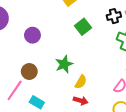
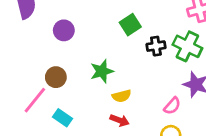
black cross: (114, 16) -> (156, 46), moved
yellow semicircle: (81, 82) -> (122, 96), turned 40

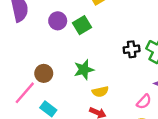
green square: (130, 25) -> (82, 25), moved
purple circle: (64, 30) -> (58, 21), moved

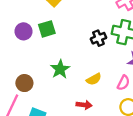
green square: (82, 25) -> (47, 29), turned 30
yellow semicircle: (100, 92) -> (94, 79), moved

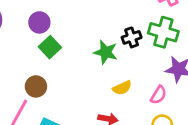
green square: (47, 29) -> (50, 47), moved, turned -30
green star: (60, 69) -> (106, 52), moved, turned -30

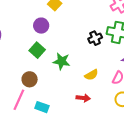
purple circle: (39, 22) -> (41, 26), moved
green star: (106, 52) -> (62, 61), moved

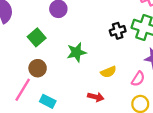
green square: (37, 50) -> (37, 37), moved
green star: (62, 61) -> (76, 52), turned -30

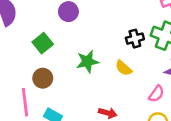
yellow semicircle: (108, 72) -> (124, 68), moved, turned 63
pink line: (23, 90) -> (25, 102), turned -40

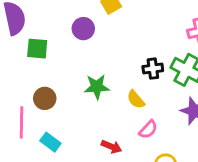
green square: (43, 43) -> (37, 49), moved, turned 36
pink semicircle: (156, 94) -> (148, 130), moved

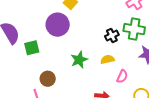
purple circle: (83, 29) -> (58, 25), size x1.5
yellow semicircle: (136, 99) -> (107, 59), turned 136

